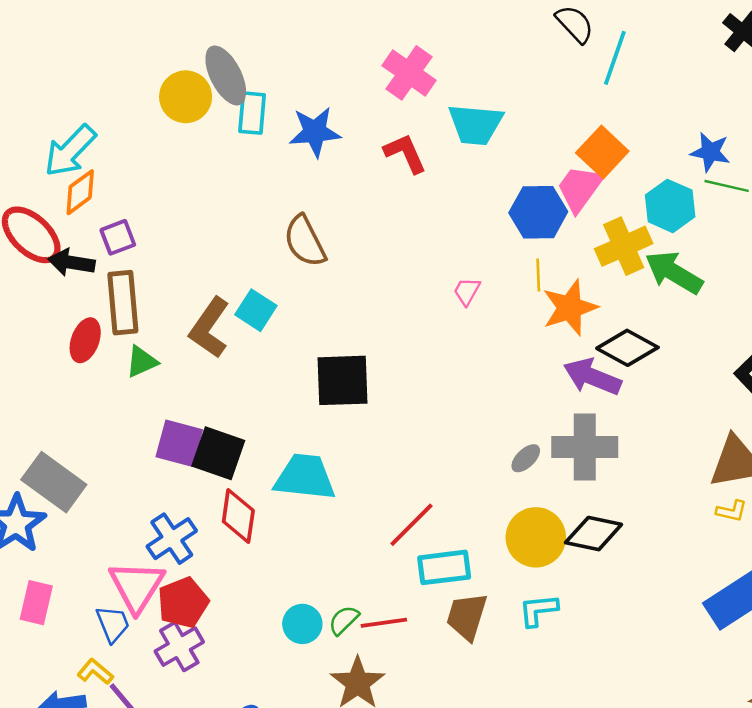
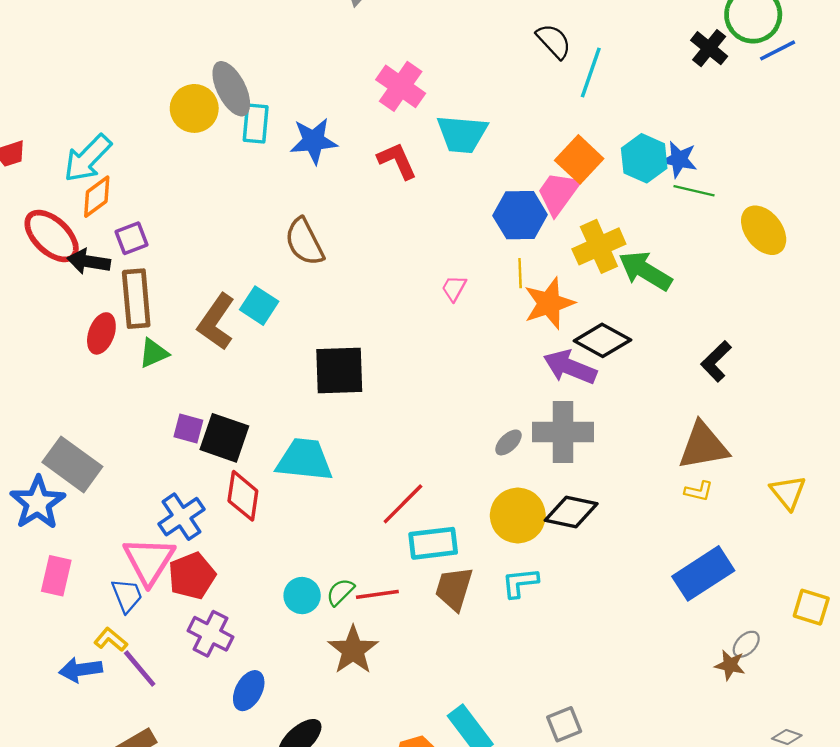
cyan hexagon: (670, 206) -> (644, 158), moved
purple square: (179, 443) -> (188, 429), size x0.7
purple cross: (179, 647) -> (210, 634), moved, turned -33

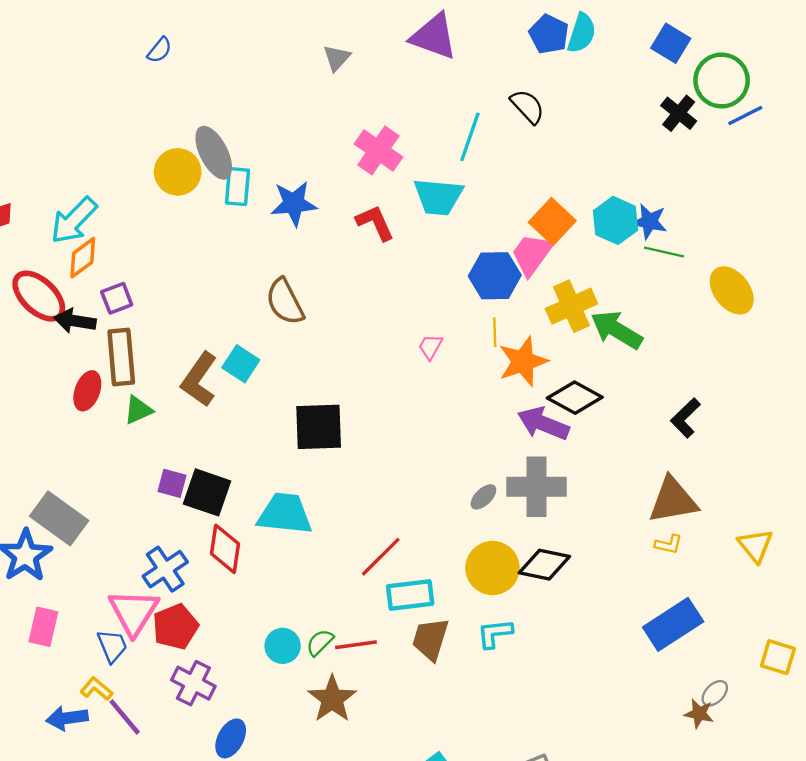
cyan line: (591, 72) -> (470, 137), moved

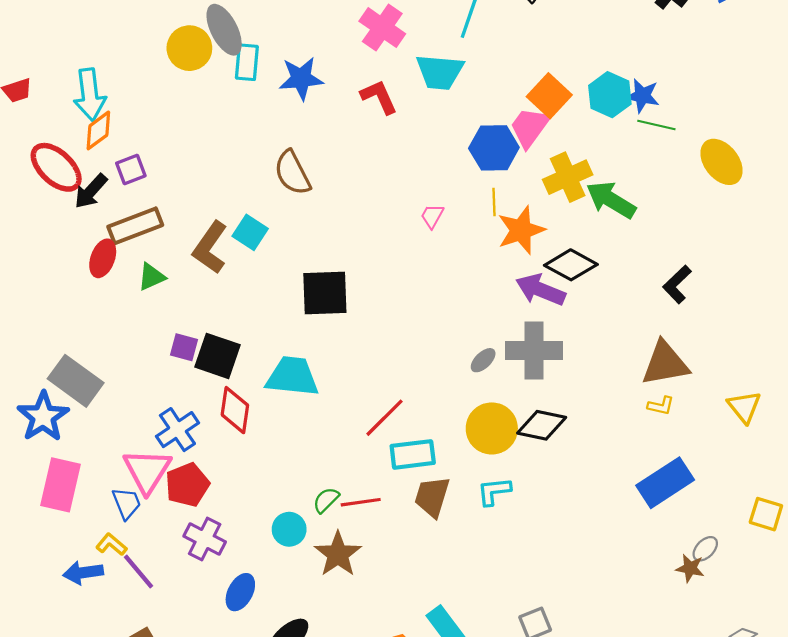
cyan arrow: (74, 220) -> (90, 95), turned -51
black arrow: (75, 321) -> (91, 191), turned -57
brown rectangle: (121, 357) -> (135, 226), turned 74
pink rectangle: (43, 627) -> (60, 485), size x1.4
cyan circle: (283, 646) -> (289, 529), moved

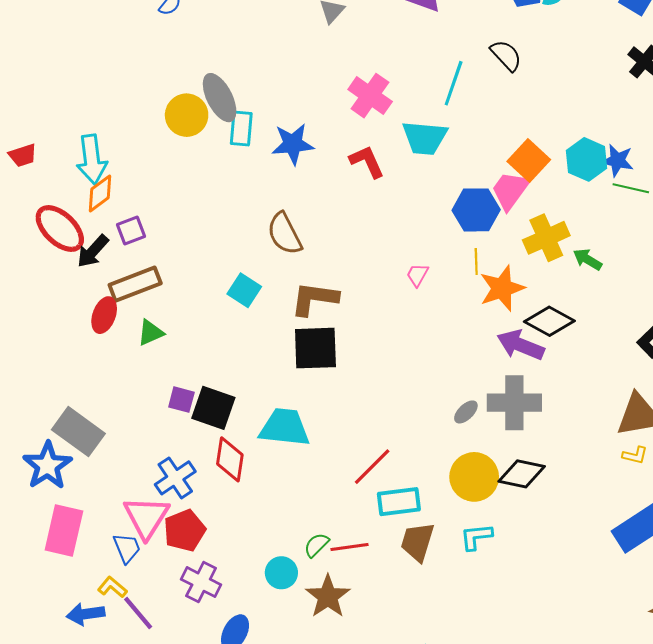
green arrow: (611, 200) -> (588, 259), size x0.6
brown L-shape: (210, 248) -> (314, 299), moved, turned 63

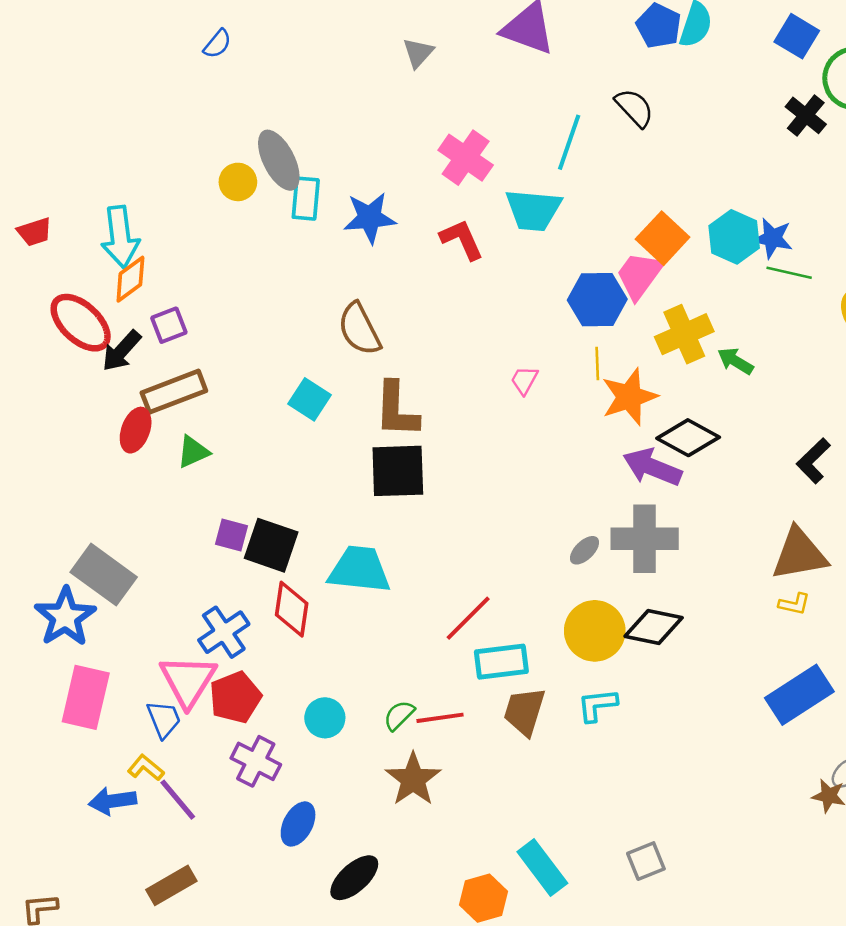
yellow circle: (187, 115) -> (238, 182), size x0.7
brown L-shape: (314, 299) -> (396, 410), turned -96
cyan circle: (281, 573) -> (325, 718), moved

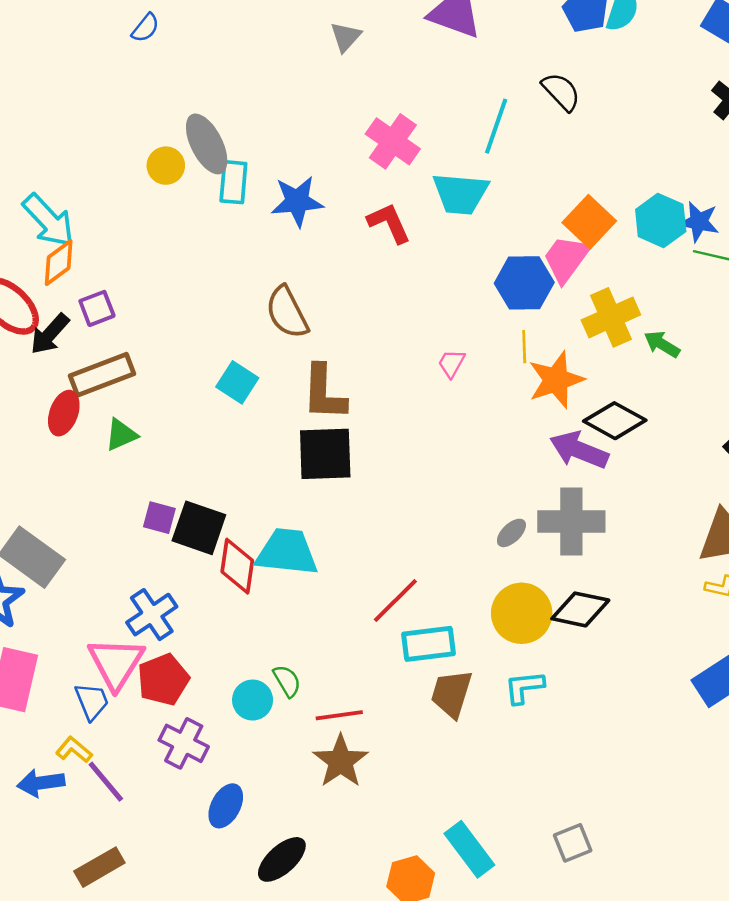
cyan arrow: (120, 237) -> (48, 220), turned -36
red diamond: (292, 609) -> (237, 566), moved
green semicircle: (399, 715) -> (287, 681), moved, turned 104
red line: (440, 718) -> (339, 715), moved

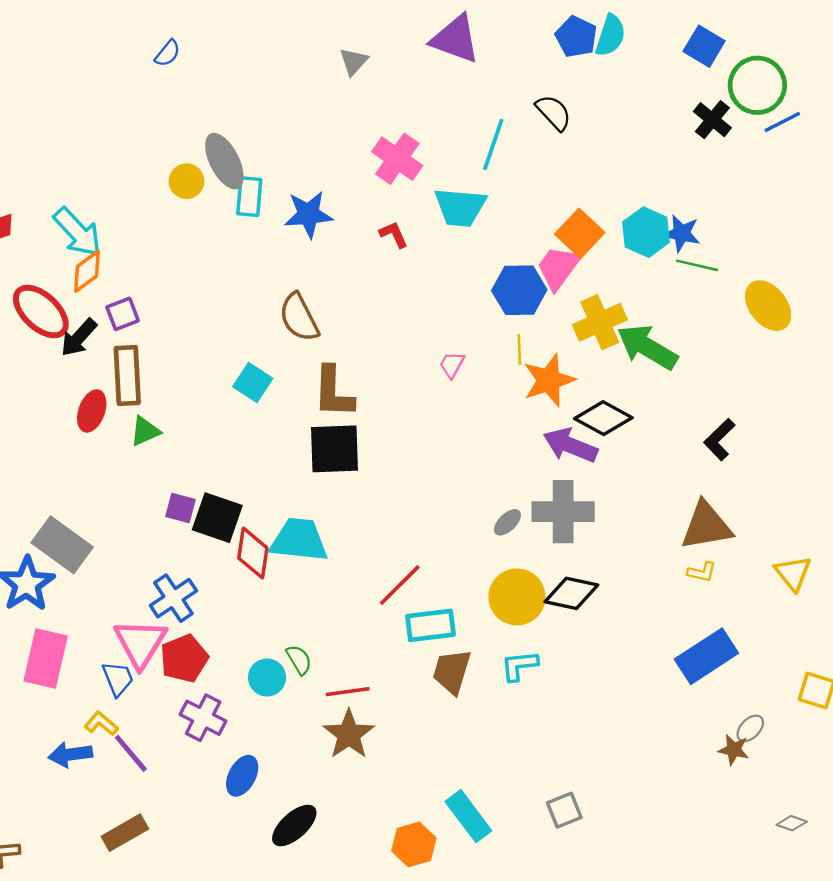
red L-shape: (389, 223) -> (394, 235), size x0.7
green arrow: (662, 344) -> (647, 347), size x1.8
brown rectangle: (102, 375) -> (127, 375), turned -72

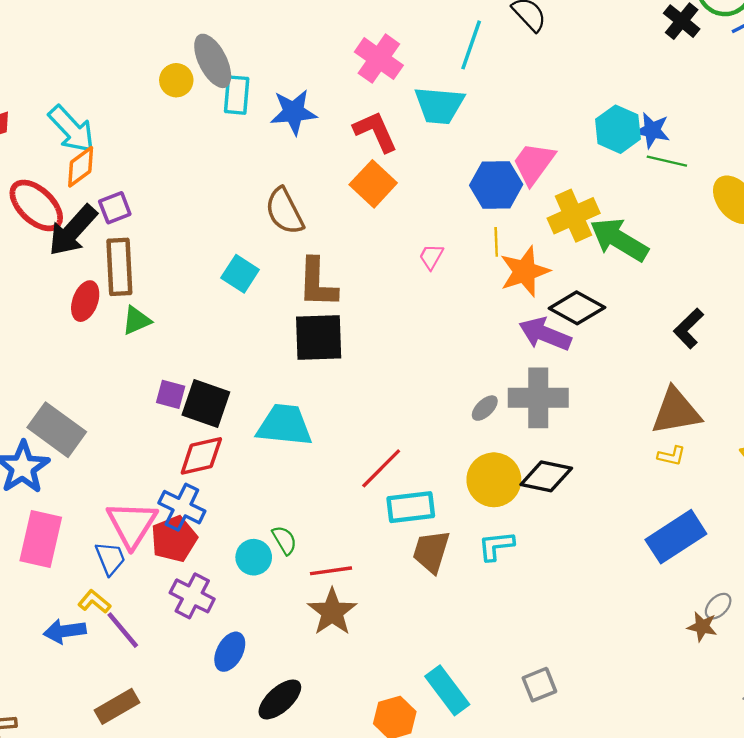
orange square: (580, 233) -> (373, 184), moved
red L-shape: (394, 235) -> (375, 131), size x1.6
black arrow: (79, 338) -> (73, 230), size x1.4
red diamond: (253, 553) -> (201, 456), moved, turned 69
blue cross: (173, 598) -> (182, 507), moved, turned -30

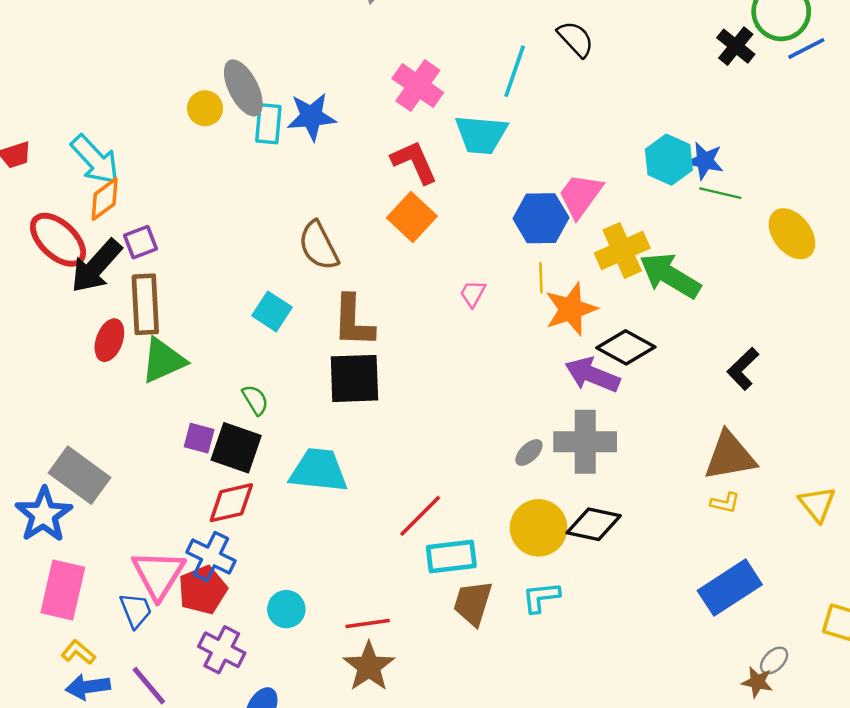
blue star: (294, 112) -> (311, 117), moved
green triangle: (136, 320) -> (163, 360), size x1.5
green semicircle: (284, 540) -> (255, 400), moved
yellow L-shape: (94, 602) -> (78, 652), moved

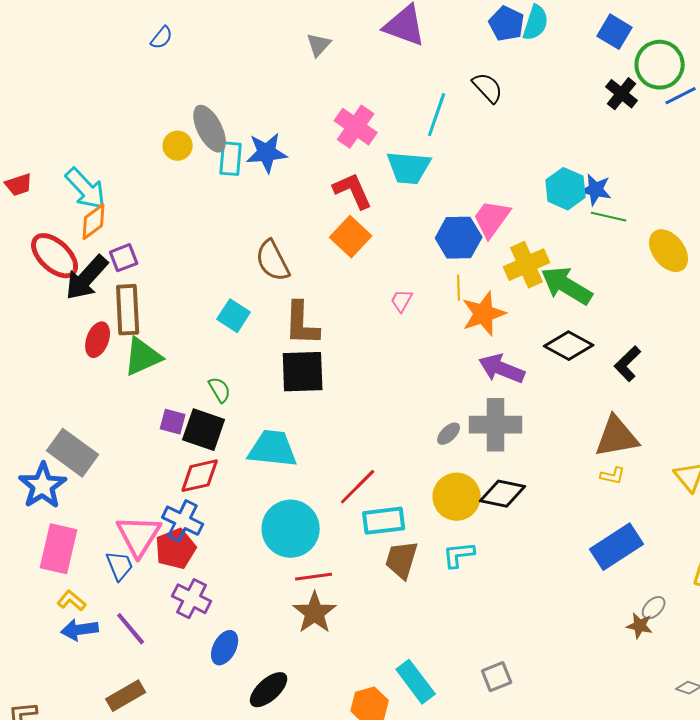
black diamond: (626, 347) -> (569, 346), moved
cyan circle: (286, 609) -> (291, 529), moved, size x1.8

